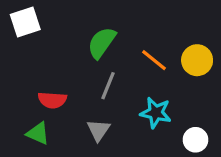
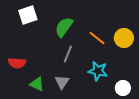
white square: (25, 22) -> (28, 15), moved
red semicircle: (52, 100) -> (17, 63), moved
green triangle: (38, 133) -> (37, 84), moved

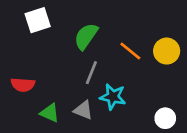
cyan star: (98, 71) -> (113, 97), moved
gray triangle: (62, 82) -> (83, 110), turned -42

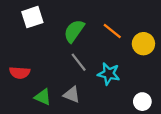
orange line: (130, 51) -> (112, 31), moved
gray line: (91, 73) -> (79, 62), turned -60
cyan star: (113, 97) -> (109, 74), moved

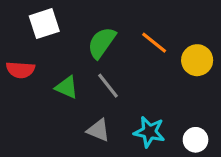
red semicircle: (20, 73) -> (20, 70), moved
cyan star: (109, 74) -> (149, 132), moved
green triangle: (43, 97) -> (67, 87), moved

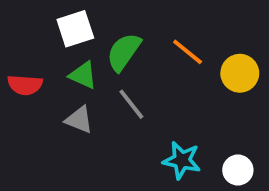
white square: (44, 24) -> (75, 29), moved
green triangle: (67, 87) -> (83, 75), moved
gray triangle: (98, 130) -> (79, 120), moved

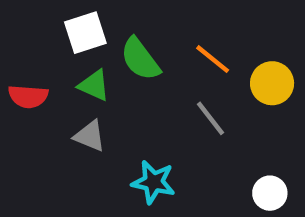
green semicircle: (124, 52) -> (140, 59), turned -72
gray line: (131, 104) -> (211, 118), moved
cyan star: (182, 160) -> (153, 182), moved

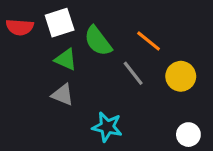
yellow circle: (272, 83) -> (181, 76), moved
red semicircle: (28, 96) -> (20, 27), moved
gray line: (211, 118) -> (133, 73), moved

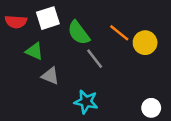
green triangle: (66, 59) -> (34, 51), moved
gray line: (133, 73) -> (95, 59), moved
yellow circle: (181, 76) -> (145, 43), moved

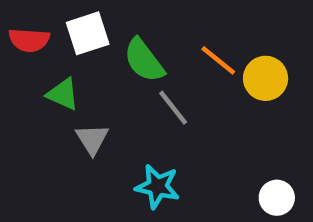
gray triangle: (50, 76) -> (92, 139), turned 36

